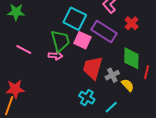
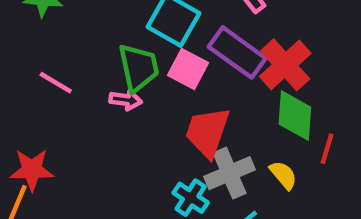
red cross: (132, 23) -> (285, 65), moved, size x1.6
gray cross: (112, 75) -> (230, 173), moved, size x1.5

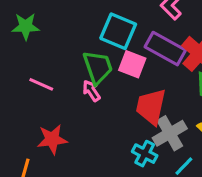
pink arrow: (126, 100) -> (91, 91), turned -125
red star: (32, 170) -> (52, 139), moved

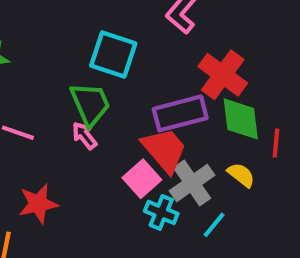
purple rectangle: (165, 49) -> (180, 113), moved, turned -39
pink square: (132, 64) -> (142, 179), moved, turned 32
red trapezoid: (151, 107) -> (164, 150), turned 132

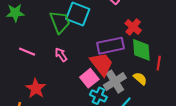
red cross: (223, 75) -> (133, 27), size x0.7
green trapezoid: (90, 104) -> (60, 22), moved
red star: (38, 204) -> (36, 88), turned -30

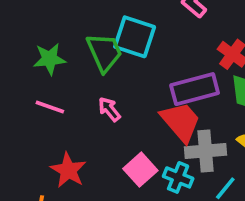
green star: (15, 13) -> (49, 59), moved
pink square: (89, 78) -> (140, 170), moved
gray cross: (115, 82) -> (205, 151), turned 30

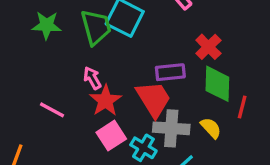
purple rectangle: (195, 89) -> (170, 72), size x0.7
pink line: (50, 107) -> (52, 110), moved
red star: (68, 170) -> (106, 101), moved

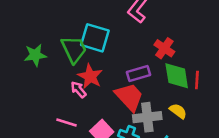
red star: (106, 101) -> (90, 76), moved
red line: (242, 107) -> (197, 80), moved
pink line: (52, 110) -> (67, 122), moved

